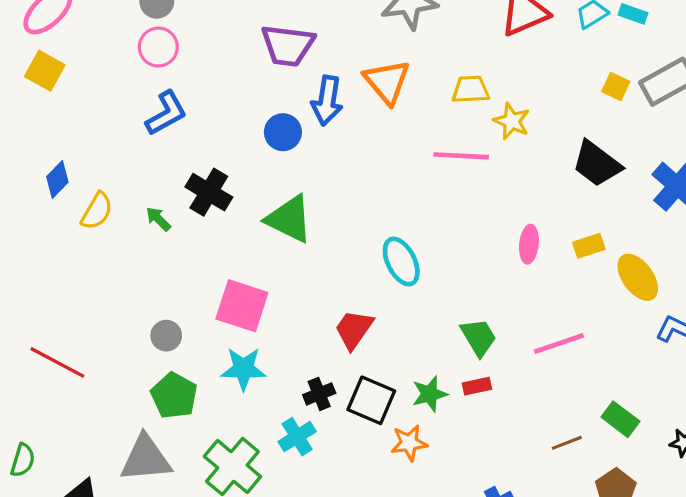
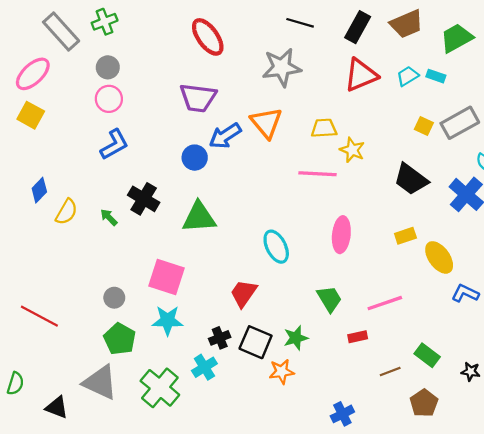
blue arrow: (327, 101) -> (225, 136), turned 48
green triangle: (289, 219) -> (199, 217), turned -30
pink ellipse: (529, 244) -> (341, 235), moved, size x1.4
red rectangle: (477, 386) -> (358, 337), moved
gray triangle: (146, 459) -> (100, 382), turned 30

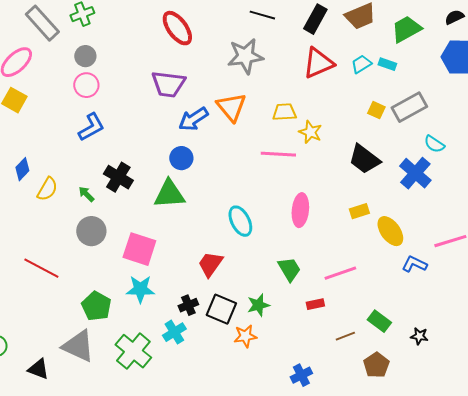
blue circle: (195, 158) -> (181, 158), moved
gray circle: (114, 298) -> (91, 231), moved, size x1.5
red line: (39, 316) -> (41, 268), moved

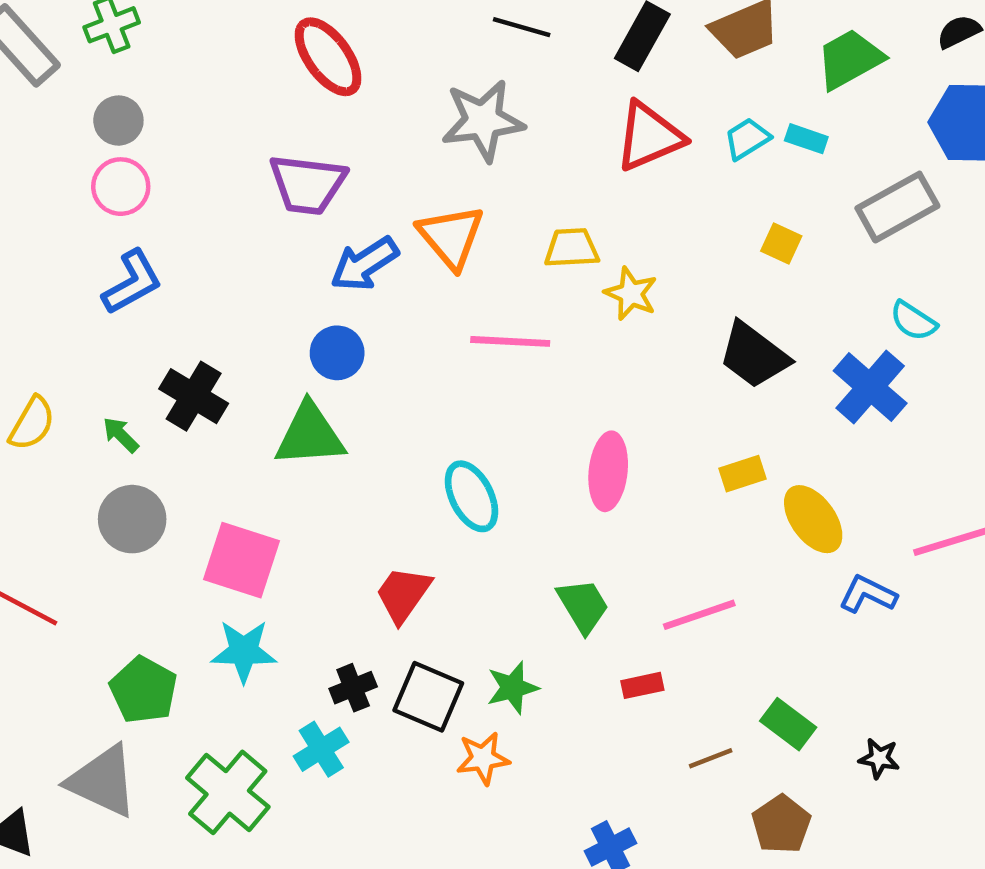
gray rectangle: (409, 107) -> (897, 207), moved
pink line: (278, 154) -> (510, 341), moved

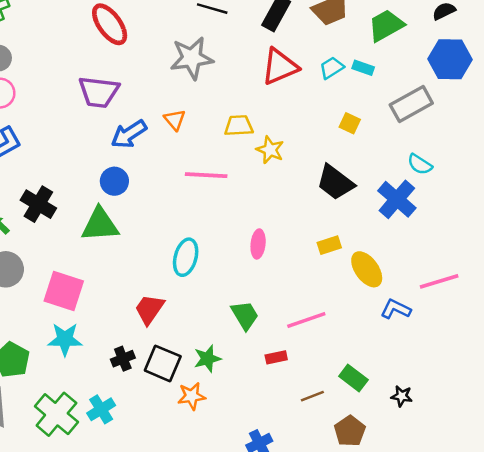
orange triangle: (451, 237) -> (175, 120), size x0.6
pink ellipse: (608, 471) -> (258, 244), size x0.7
cyan ellipse: (471, 496) -> (186, 257), turned 42
cyan cross: (321, 749) -> (101, 409), moved

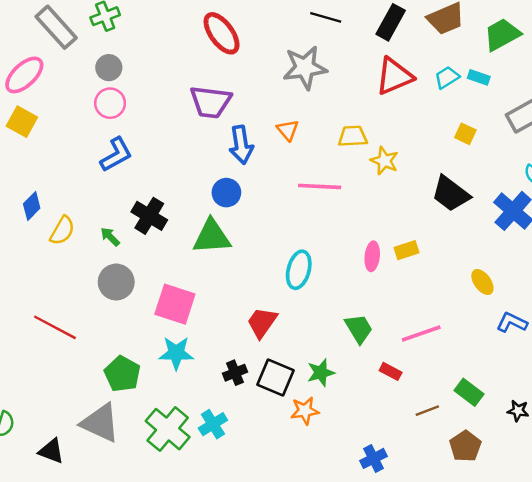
blue arrow: (129, 134) -> (241, 145), turned -66
yellow rectangle: (329, 245) -> (407, 250), moved
yellow ellipse: (367, 269) -> (482, 282), size x0.7
red rectangle: (276, 357) -> (391, 371), turned 40

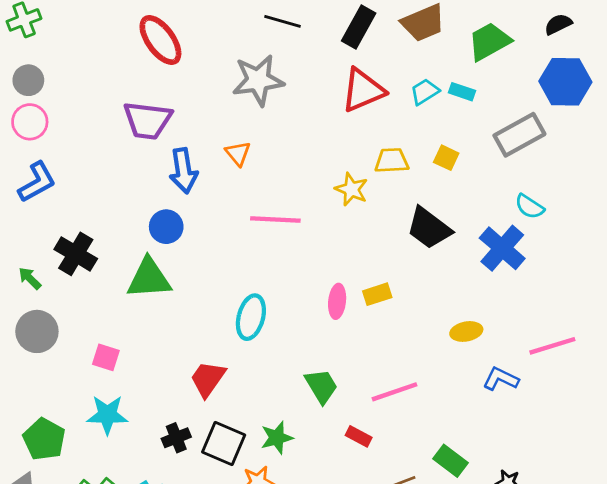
yellow trapezoid: (353, 136) -> (392, 161), moved
yellow ellipse: (482, 282) -> (466, 331), turned -65
pink square: (175, 304) -> (106, 357), size x0.6

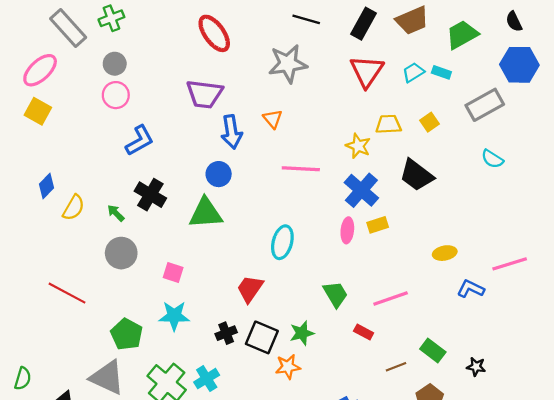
black semicircle: (558, 24) -> (514, 22), turned -90
red triangle: (363, 90) -> (367, 71), turned -33
yellow square: (446, 158) -> (430, 122), turned 30
blue L-shape: (37, 182) -> (140, 141), moved
blue cross: (502, 248) -> (361, 190), moved

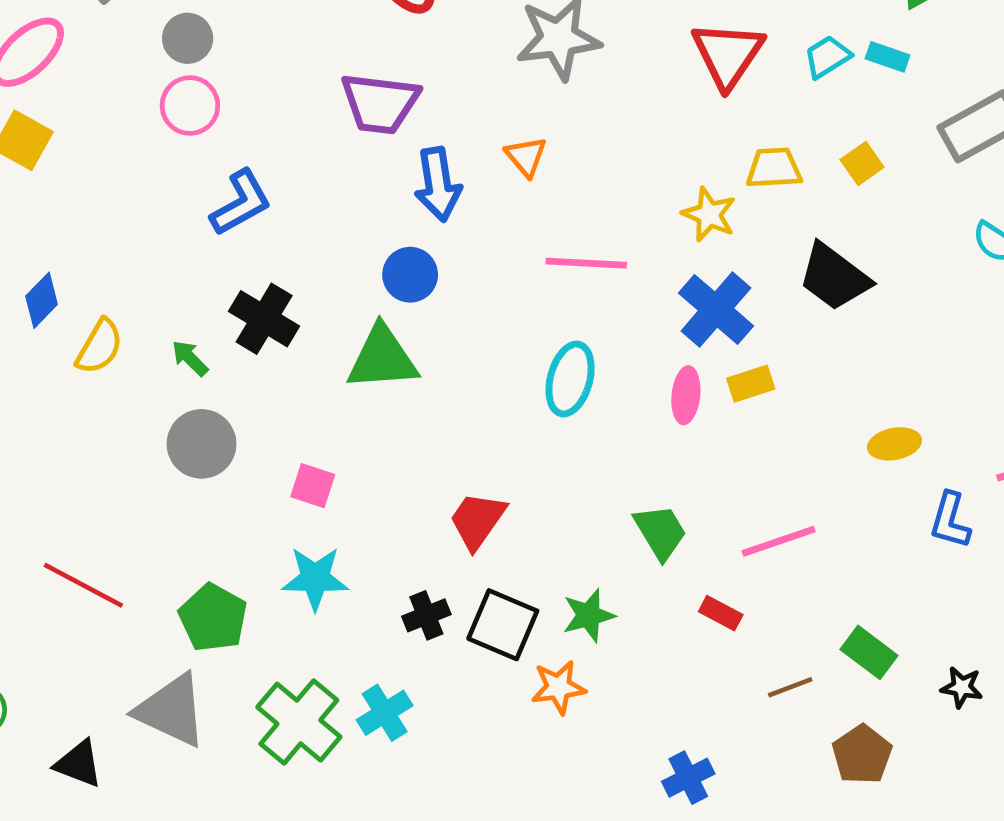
cyan ellipse: (282, 242) -> (570, 379), moved
blue L-shape: (471, 289) -> (950, 520), turned -100
red line: (67, 293) -> (83, 585), moved

